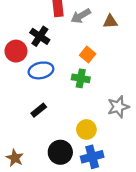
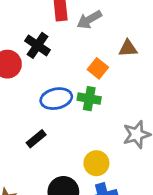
brown triangle: (110, 22) -> (128, 48), moved
blue ellipse: (41, 70) -> (56, 99), moved

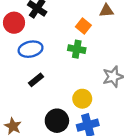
blue ellipse: (56, 99) -> (31, 49), moved

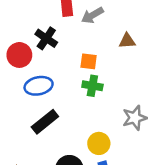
orange square: (83, 26) -> (89, 61), moved, turned -32
black rectangle: (36, 80) -> (45, 122), size x1.5

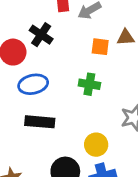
orange square: (89, 61) -> (100, 47), moved
black rectangle: (45, 122) -> (40, 122), turned 44

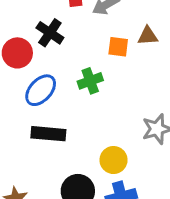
blue ellipse: (33, 84) -> (41, 90), turned -36
green cross: (89, 84) -> (90, 81), moved, turned -30

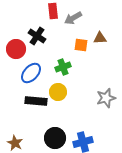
yellow circle: (114, 160) -> (58, 92), moved

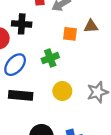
black cross: (37, 36) -> (22, 24), turned -30
yellow circle: (58, 92) -> (62, 91), moved

